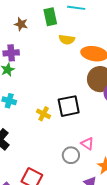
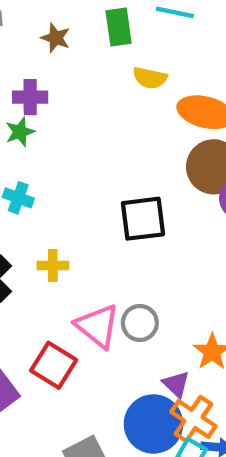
yellow cross: (44, 114) -> (53, 265), moved, turned -32
pink triangle: (87, 144) -> (98, 326), moved, size x1.6

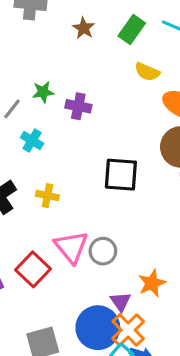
green rectangle: (119, 27) -> (132, 30), turned 32
purple cross: (30, 97) -> (78, 106), moved

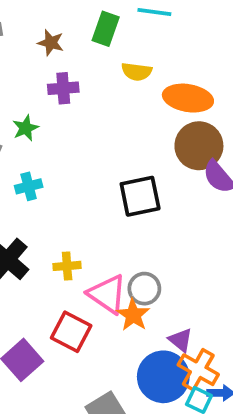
purple cross: (78, 106) -> (63, 88), moved
cyan cross: (32, 140) -> (29, 186), turned -30
yellow cross: (47, 196) -> (67, 266), moved
orange star: (152, 283) -> (133, 315), moved

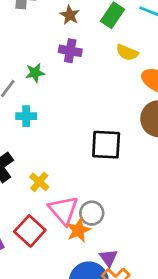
yellow cross: (67, 266) -> (39, 182), turned 30

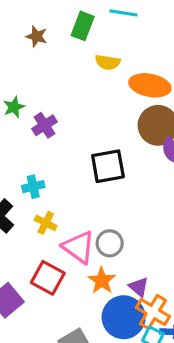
purple cross: (70, 51) -> (45, 125), moved, turned -30
cyan cross: (26, 116) -> (33, 187), moved
orange star: (79, 230) -> (102, 281), moved

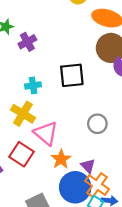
cyan cross: (33, 187) -> (33, 85), moved
yellow cross: (46, 223) -> (23, 114), size x1.5
gray circle: (110, 243) -> (97, 124), moved

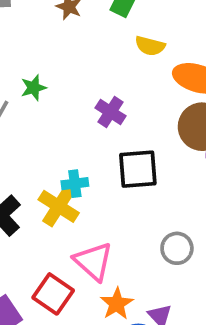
purple cross: (27, 42) -> (110, 112), moved, turned -30
yellow cross: (23, 114) -> (59, 206), moved

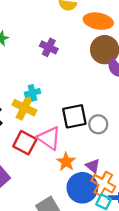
black square: (138, 169) -> (74, 116), moved
red square: (53, 294) -> (25, 143), moved

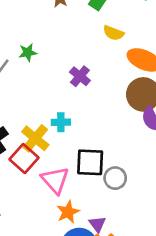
cyan cross: (33, 93) -> (61, 122), moved
red square: (25, 143) -> (24, 158), moved

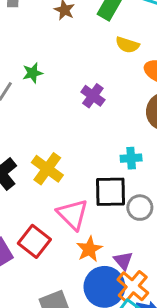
cyan cross: (61, 122) -> (131, 158), moved
red square: (24, 158) -> (34, 241), moved

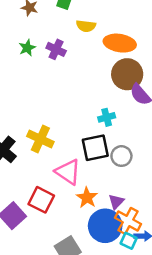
green star: (33, 73) -> (27, 48), moved
purple cross: (93, 96) -> (56, 49), moved
purple triangle: (123, 261) -> (116, 202), turned 35

